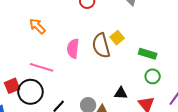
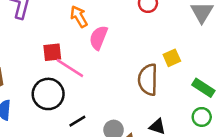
brown semicircle: (101, 46) -> (148, 80), moved
pink semicircle: (73, 49) -> (98, 38), moved
red square: (12, 86) -> (52, 52), moved

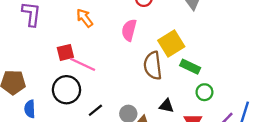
pink semicircle: (98, 38) -> (129, 30), moved
yellow square: (172, 58) -> (171, 43), size x1.6
green rectangle: (203, 88) -> (190, 67), moved

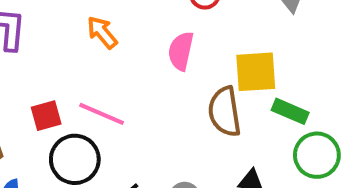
yellow square: (171, 43) -> (256, 72), turned 30
red square: (65, 52) -> (46, 116), moved
green circle: (204, 92) -> (317, 155), size x1.5

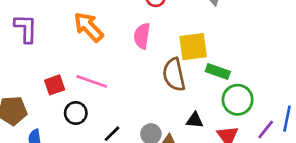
orange arrow: (102, 32) -> (89, 27), size x1.4
black circle: (75, 159) -> (76, 113), size x0.7

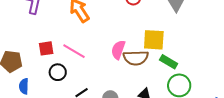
pink semicircle: (142, 36) -> (118, 50), moved
brown semicircle: (174, 75) -> (136, 58), turned -90

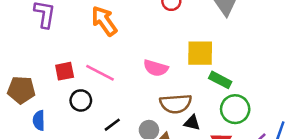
pink semicircle: (118, 50) -> (156, 68), turned -90
brown semicircle: (136, 58) -> (176, 104), moved

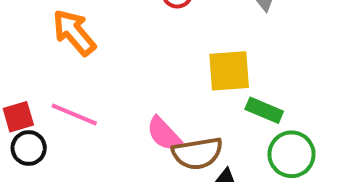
pink semicircle: (156, 68) -> (164, 134), moved, turned 35
black circle: (81, 100) -> (29, 148), moved

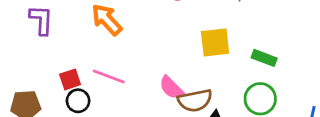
green rectangle: (264, 110) -> (264, 58), moved

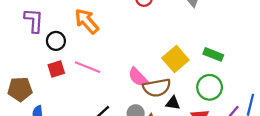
yellow square: (215, 42) -> (175, 59), moved, turned -35
black circle: (78, 101) -> (56, 41), moved

